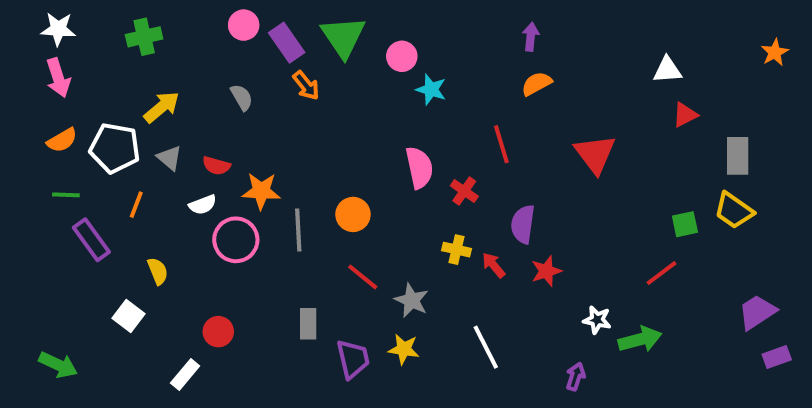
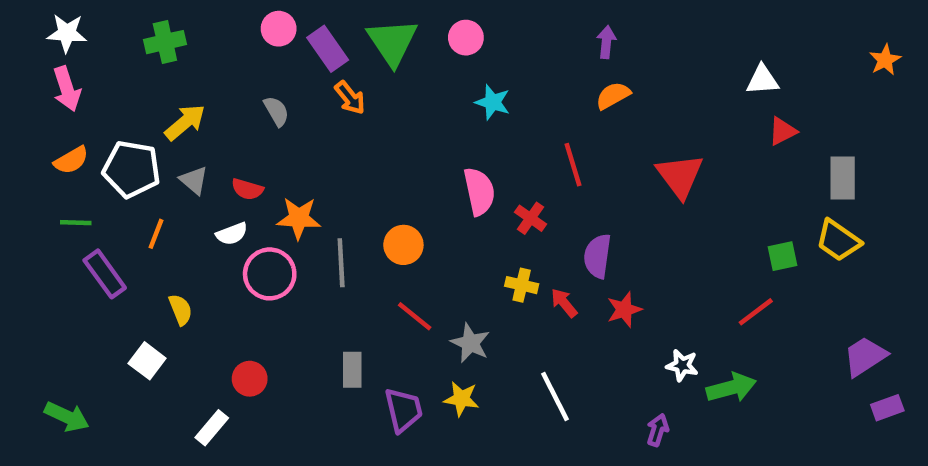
pink circle: (402, 56) -> (466, 38), moved

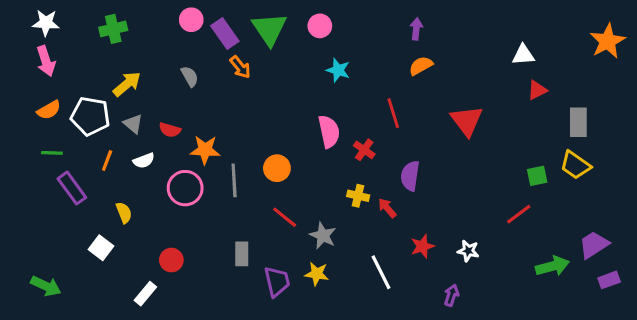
orange star: (885, 60) -> (608, 41), size x1.6
white semicircle: (232, 234) -> (144, 161), moved
red star: (624, 310) -> (422, 246), moved
green arrow: (731, 388) -> (552, 266), moved

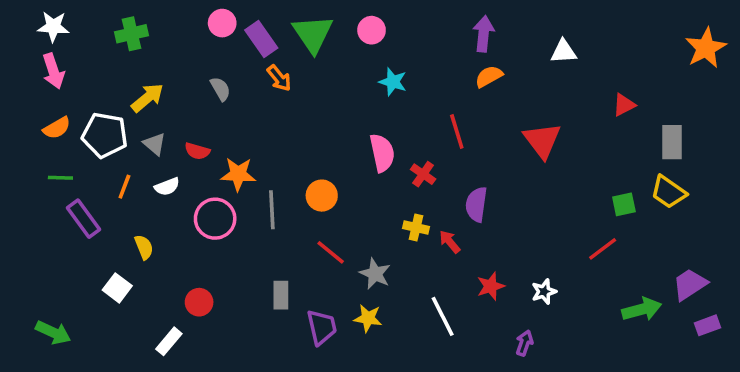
purple arrow: (416, 29) -> (484, 34), size x1.4
white triangle: (523, 55) -> (564, 52), moved
white star: (468, 251) -> (544, 292), turned -30

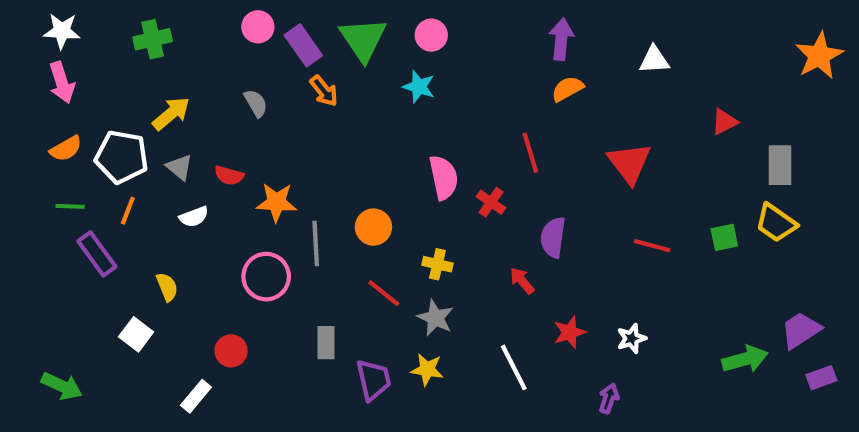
cyan star: (393, 82) -> (419, 87), moved
orange line: (124, 187) -> (128, 211), moved
pink circle: (215, 219) -> (266, 277), moved
yellow cross: (416, 228) -> (437, 264), moved
red line: (603, 249) -> (652, 246), moved, turned 52

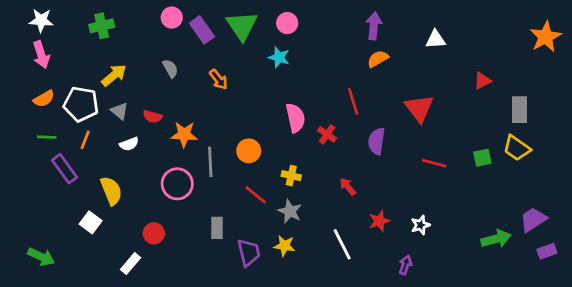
orange arrow: (324, 91) -> (218, 79), moved
purple semicircle: (553, 237) -> (376, 141), moved
yellow semicircle: (167, 287) -> (111, 191), size x1.5

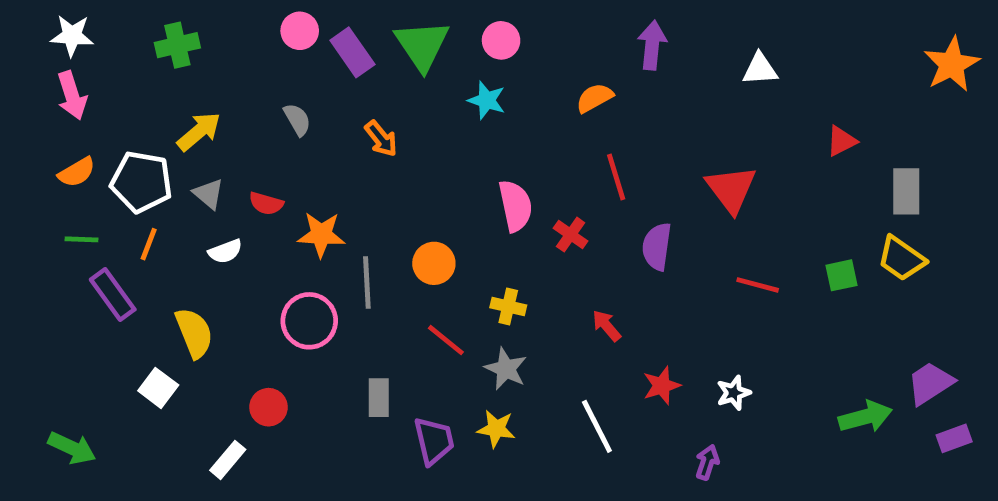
orange semicircle: (378, 59) -> (595, 98), moved

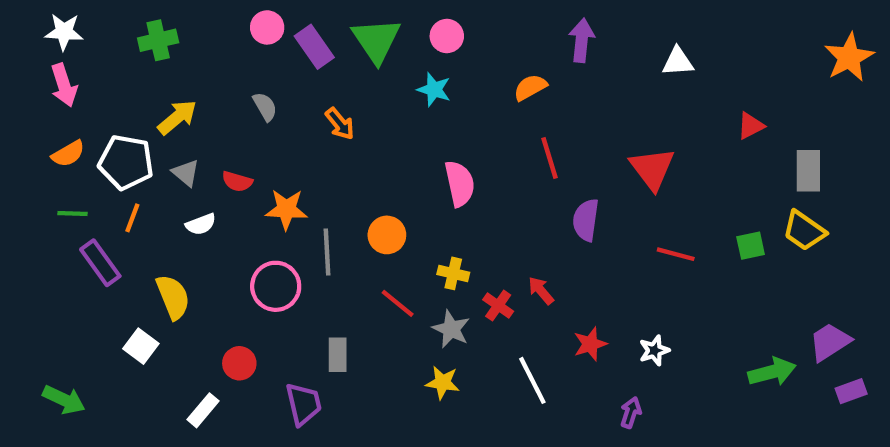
red cross: (571, 235) -> (498, 306), moved
purple trapezoid: (434, 441) -> (303, 404), moved

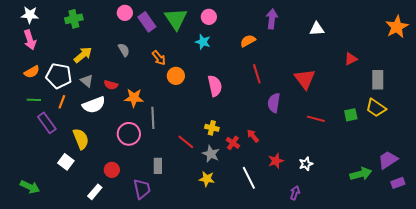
white semicircle: (201, 224) -> (94, 105), size x1.6
orange circle: (387, 235) -> (176, 76), moved

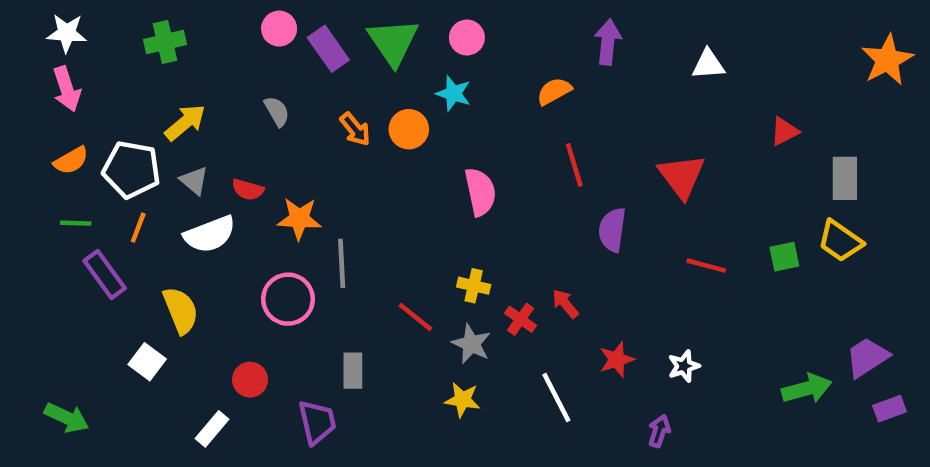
orange circle: (176, 76) -> (409, 129), moved

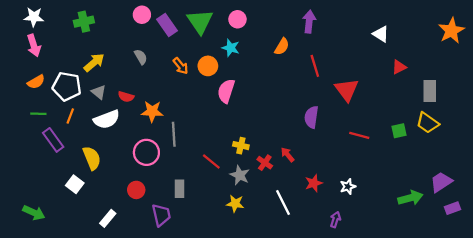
white triangle: (708, 64) -> (381, 34), moved, turned 36
orange semicircle: (554, 91) -> (282, 47), turned 150
red line: (574, 165) -> (315, 66), moved
pink semicircle: (480, 192) -> (226, 91), moved, turned -150
red circle: (250, 380) -> (136, 190), moved

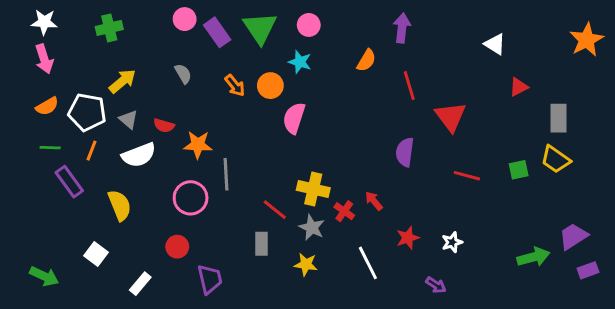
yellow cross: (241, 146) -> (313, 189), size x1.5
white square: (75, 184) -> (96, 254), moved
gray rectangle: (179, 189) -> (261, 244), moved
purple arrow: (335, 220) -> (436, 285), turned 105

